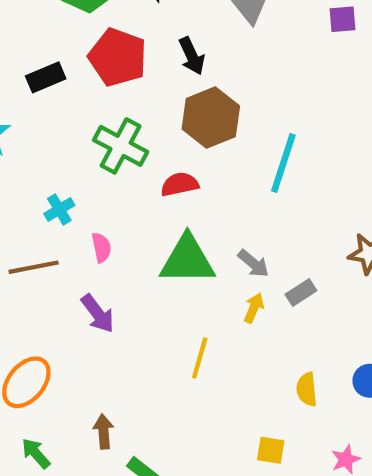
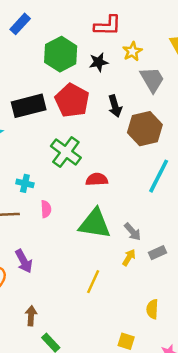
black rectangle: (46, 77) -> (29, 106), size x1.5
brown hexagon: (211, 118) -> (145, 129), moved
cyan cross: (59, 209) -> (25, 183), turned 35
purple arrow: (98, 314) -> (24, 261), moved

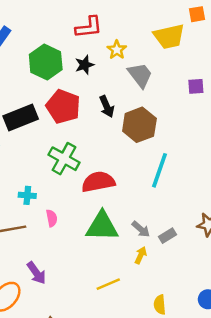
red semicircle: (97, 179) -> (98, 182), size x1.5
gray rectangle: (157, 253) -> (168, 236), moved
yellow line: (93, 282) -> (108, 284), turned 50
yellow semicircle: (152, 309) -> (160, 305), moved

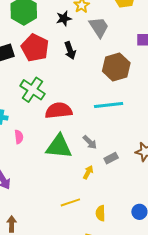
black star: (85, 65) -> (64, 18), moved
brown hexagon: (139, 125) -> (116, 67), moved
cyan line: (159, 170) -> (109, 105), turned 60
gray arrow: (141, 229) -> (90, 142), moved
yellow line: (108, 284) -> (70, 202), moved

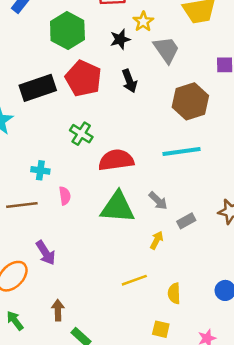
green cross: (32, 90) -> (81, 134), size x0.7

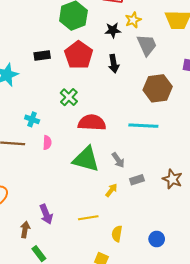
black rectangle: (38, 88) -> (42, 55), size x0.6
purple arrow: (46, 253) -> (46, 214), moved

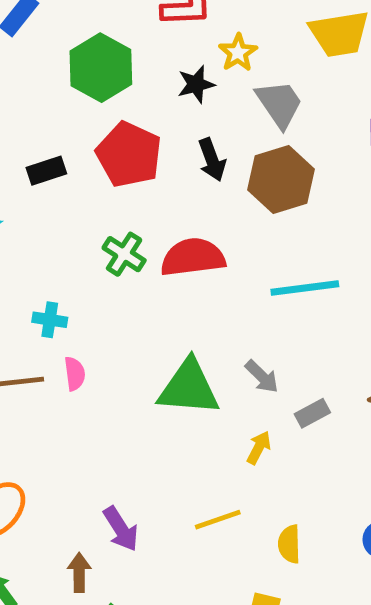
brown hexagon: (158, 88) -> (281, 180), moved
red semicircle: (92, 123) -> (193, 257), moved
pink semicircle: (47, 143) -> (75, 374), moved

